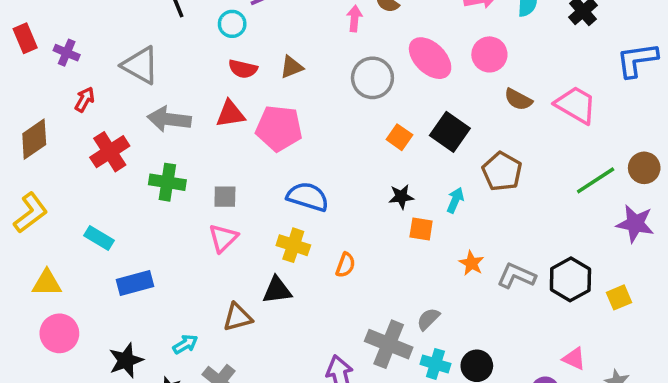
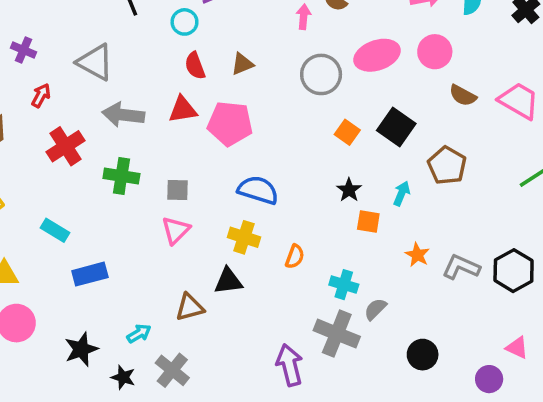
pink ellipse: (430, 58) -> (377, 55), turned -63
red semicircle: (243, 69) -> (195, 66), turned 56
black star: (401, 197) -> (349, 190), turned -30
cyan cross: (435, 364) -> (344, 285), moved

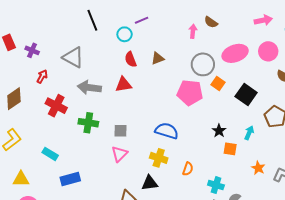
pink pentagon: (230, 123) -> (190, 93), moved
orange square: (347, 132) -> (218, 84), moved
red cross: (65, 146) -> (56, 106), turned -30

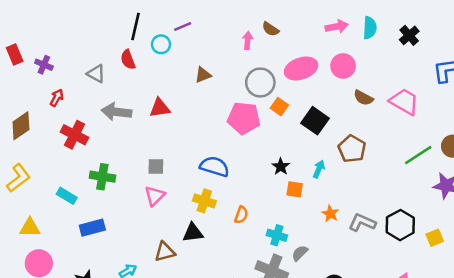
black line: (92, 20) -> (136, 27), moved, turned 35
gray triangle: (73, 57) -> (96, 74), size x0.7
red semicircle: (131, 59) -> (128, 60), moved
green cross: (88, 123) -> (102, 177), moved

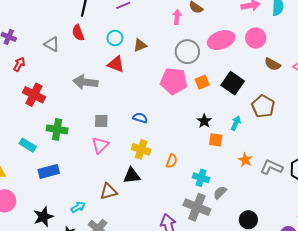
cyan circle: (161, 44) -> (115, 38), moved
orange square: (279, 107) -> (202, 82), moved, turned 32
red triangle: (160, 108) -> (116, 64), moved, turned 30
gray arrow: (116, 112) -> (85, 82), moved
blue semicircle: (214, 167) -> (140, 118), moved, size x0.6

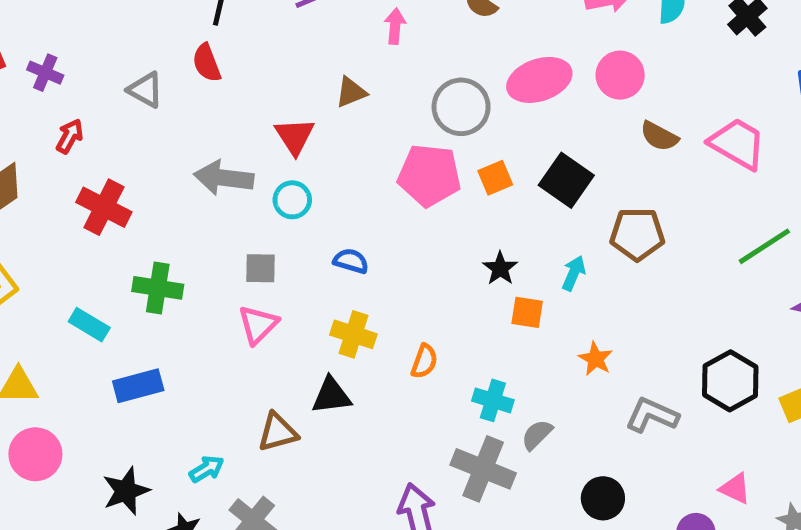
pink arrow: (177, 17) -> (395, 26), moved
cyan circle: (115, 38) -> (292, 200), moved
red triangle: (116, 64) -> (295, 136), turned 36
brown pentagon: (263, 106) -> (637, 234), turned -30
gray L-shape: (271, 167) -> (652, 415), moved

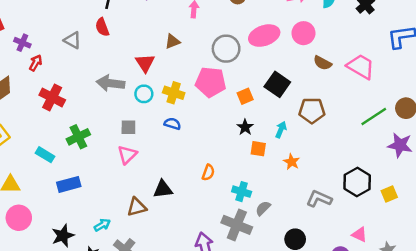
purple cross: (45, 73) -> (22, 43), moved
orange square: (495, 178) -> (245, 96), moved
green cross: (158, 288) -> (78, 137), turned -35
yellow cross: (353, 334) -> (174, 93), moved
orange star: (596, 359) -> (292, 162), moved

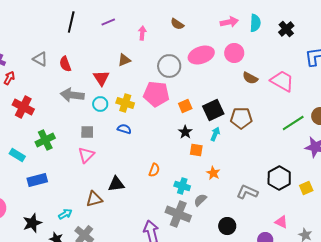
red semicircle: (102, 27) -> (65, 64), moved
black square: (277, 84) -> (213, 110), moved, turned 30
orange star: (292, 162) -> (213, 173), moved

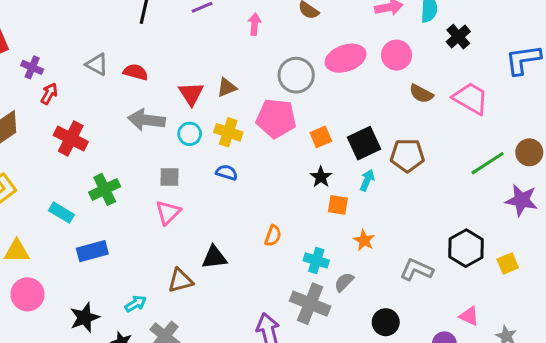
black cross: (286, 29) -> (458, 37), moved
brown triangle: (124, 60) -> (227, 88), moved
red semicircle: (65, 64) -> (136, 72), turned 126

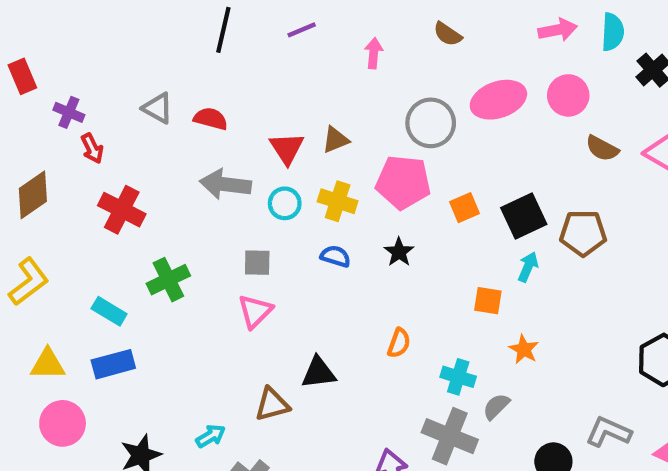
red arrow: (49, 94) -> (92, 148), turned 125
black star: (321, 177) -> (399, 252), moved
blue rectangle: (92, 251) -> (113, 364), moved
gray L-shape: (417, 270) -> (608, 432), moved

